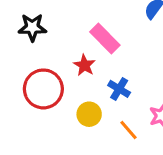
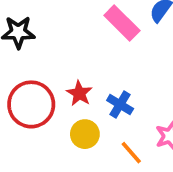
pink rectangle: (105, 38) -> (122, 23), moved
red star: (84, 65) -> (79, 93), moved

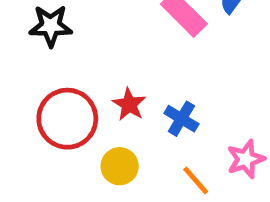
yellow circle: (85, 134) -> (120, 166), moved

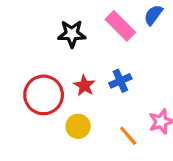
black star: (51, 26) -> (72, 34), moved
blue cross: (181, 119) -> (120, 81), moved, turned 35

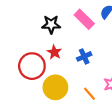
red star: (84, 86) -> (54, 52), moved
yellow circle: (78, 126) -> (55, 87), size x1.5

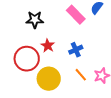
black star: (51, 25) -> (35, 20), moved
orange line: (89, 94) -> (81, 75), moved

